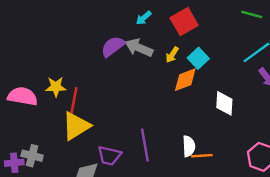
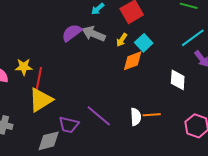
white diamond: (224, 103) -> (178, 80), moved
purple line: (145, 145) -> (99, 116), turned -40
orange line: (202, 156) -> (152, 115), moved

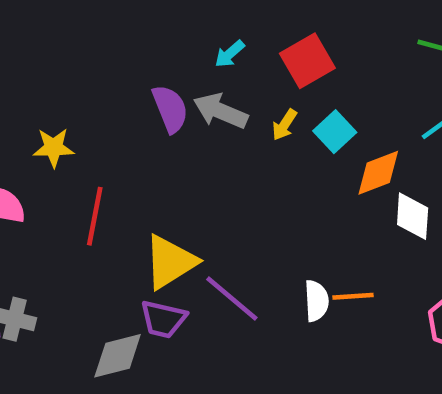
purple semicircle: (72, 33) -> (170, 109), turned 105
orange diamond: (133, 61) -> (378, 173), moved
yellow star: (24, 67) -> (54, 148), moved
yellow triangle: (41, 100) -> (170, 262), moved

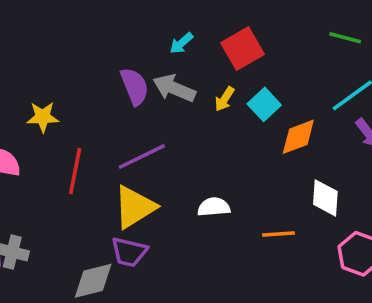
white diamond: (413, 216) -> (325, 198), moved
purple line: (232, 299) -> (142, 157), moved, turned -66
white semicircle: (316, 301) -> (214, 207), moved, turned -92

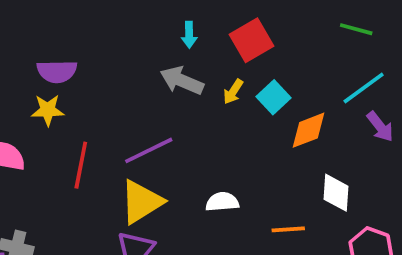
cyan arrow: (181, 43) -> (189, 35), turned -50
purple semicircle: (135, 86) -> (57, 71), moved, turned 111

